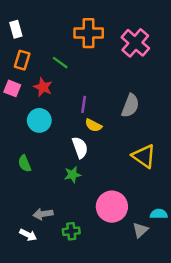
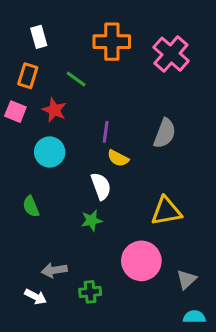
white rectangle: (16, 29) -> (39, 37), moved
yellow triangle: (144, 156) -> (166, 211), moved, turned -45
cyan semicircle: (159, 214) -> (194, 317), moved
gray triangle: (140, 230) -> (186, 280), moved

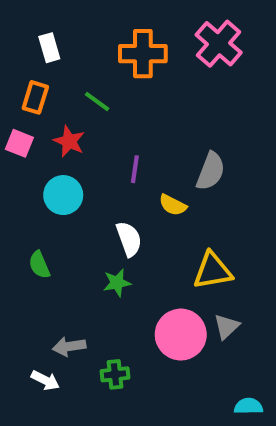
pink cross: (171, 54) -> (219, 44), moved
yellow semicircle: (118, 158) -> (173, 205), moved
gray triangle: (186, 280) -> (227, 327), moved

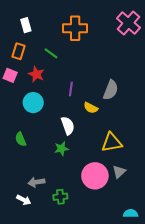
pink cross: (219, 44) -> (128, 23), moved

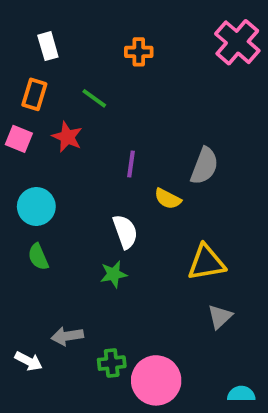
orange cross: (75, 28) -> (139, 52), size x0.6
cyan circle: (33, 103) -> (36, 206), moved
pink circle: (95, 176) -> (156, 380), moved
white arrow: (24, 200) -> (29, 361), moved

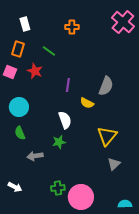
yellow triangle: (206, 263) -> (107, 136), turned -40
gray arrow: (67, 336) -> (35, 156), moved

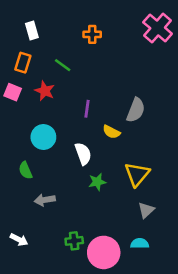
cyan circle: (19, 107) -> (43, 137), moved
green star: (59, 142) -> (97, 182), moved
cyan semicircle: (125, 204) -> (140, 243), moved

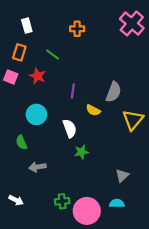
yellow triangle: (137, 174) -> (133, 120), moved

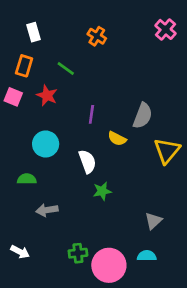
pink cross: (132, 23) -> (166, 29), size x0.7
orange cross: (77, 29) -> (97, 36), turned 32
green semicircle: (21, 142) -> (27, 179), turned 112

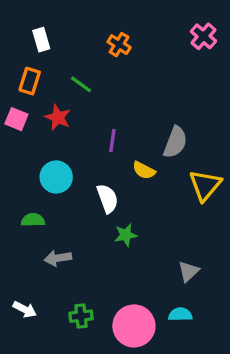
green cross: (78, 253) -> (81, 316), moved

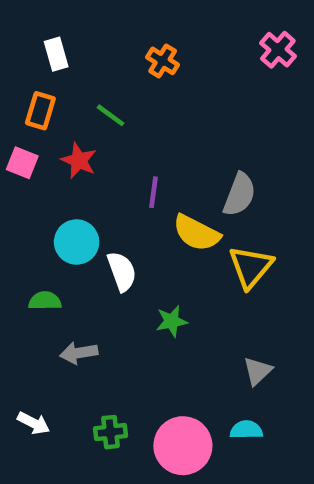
yellow semicircle: (144, 170) -> (196, 233), size x1.5
yellow triangle: (205, 185) -> (251, 267), moved
white semicircle: (107, 199) -> (122, 271), moved

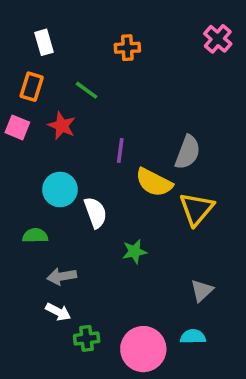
orange cross: (163, 61) -> (127, 48), turned -35
white arrow: (34, 423) -> (58, 312), moved

